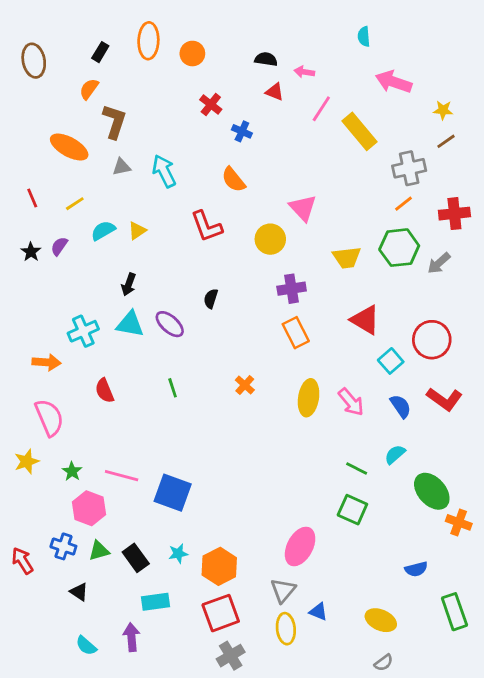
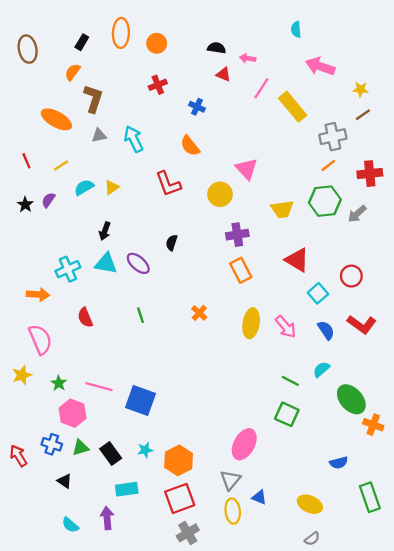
red cross: (211, 105) -> (158, 85), moved, turned 30
red circle: (432, 340) -> (351, 276), size x0.7

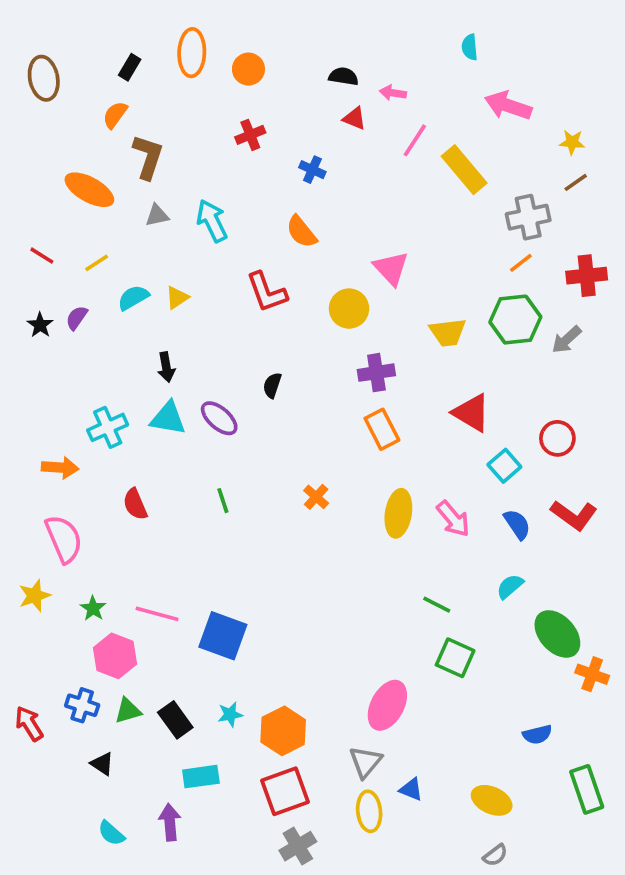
red line: (26, 161) -> (42, 256), turned -35
black arrow: (105, 231) -> (166, 367), turned -30
green line: (290, 381) -> (437, 605), moved

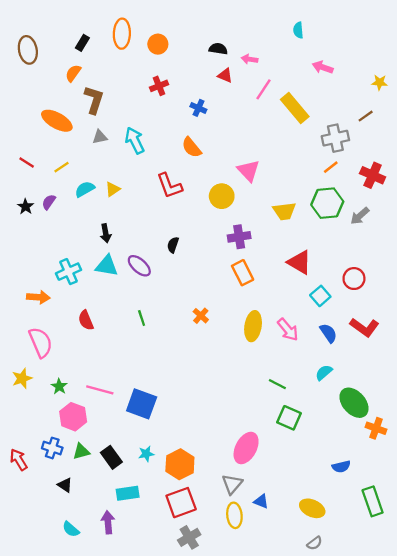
pink arrow: (508, 106) -> (323, 67), size x0.7
yellow star: (572, 142) -> (380, 82), moved
red cross: (587, 276) -> (373, 175), turned 30

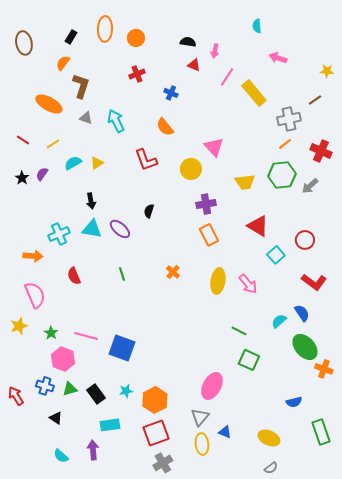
pink arrow: (250, 59) -> (215, 51), turned -88
gray triangle: (100, 137) -> (86, 118), turned 32
blue semicircle: (328, 333) -> (302, 313), moved

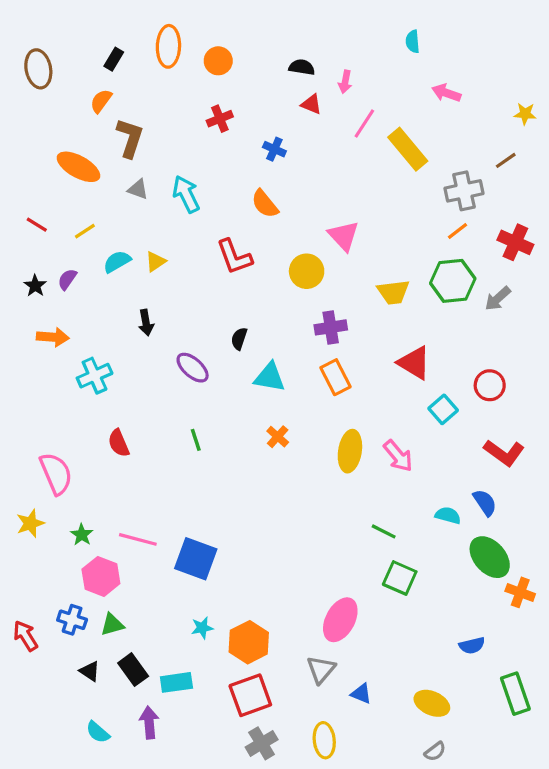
cyan triangle: (92, 229) -> (270, 377), moved
orange arrow: (33, 256) -> (53, 337), moved
cyan semicircle: (279, 321) -> (448, 515), turned 56
black rectangle: (96, 394) -> (133, 670), moved
yellow ellipse: (202, 444) -> (324, 740), moved

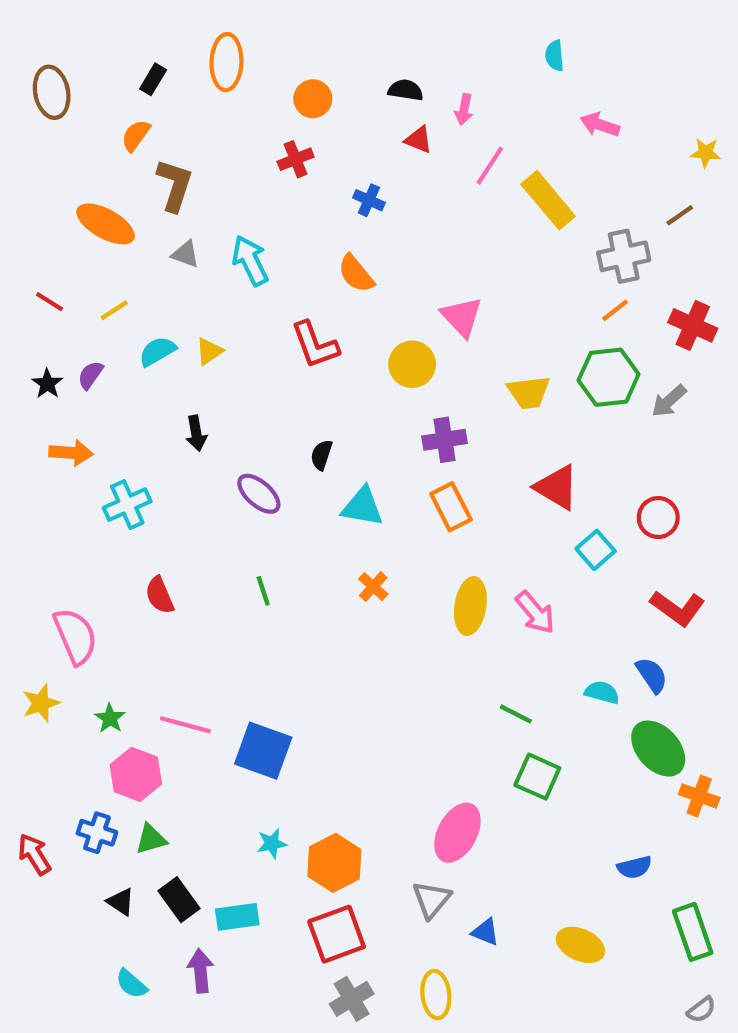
orange circle: (218, 61) -> (313, 99), moved
gray semicircle: (435, 751) -> (701, 1010), moved

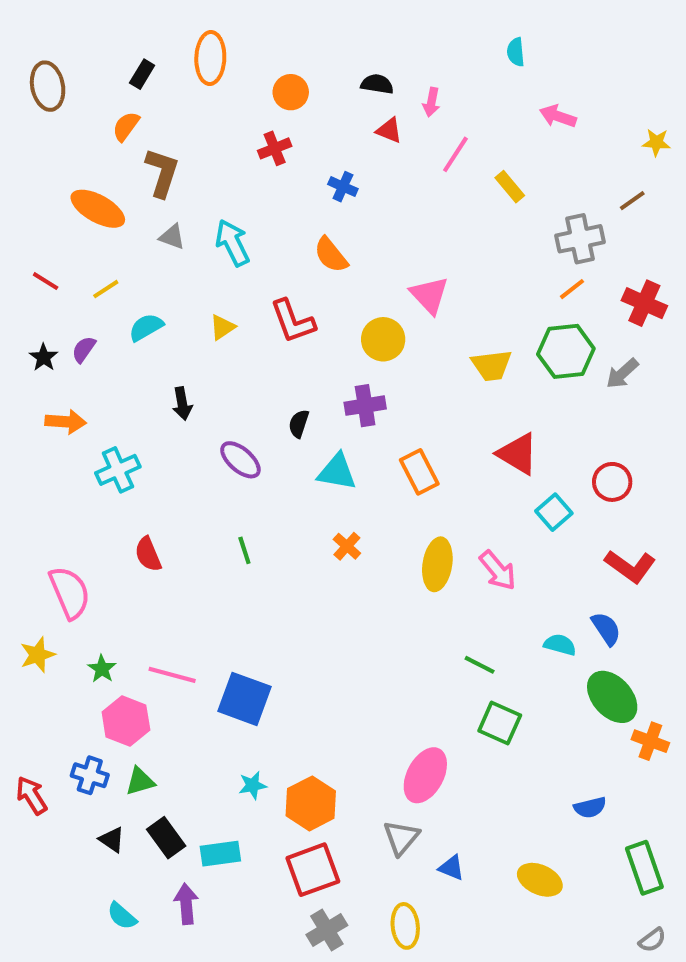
yellow rectangle: (548, 200) -> (510, 187), size x0.6
yellow triangle: (209, 351) -> (222, 327), moved
purple cross: (444, 440) -> (365, 406), moved

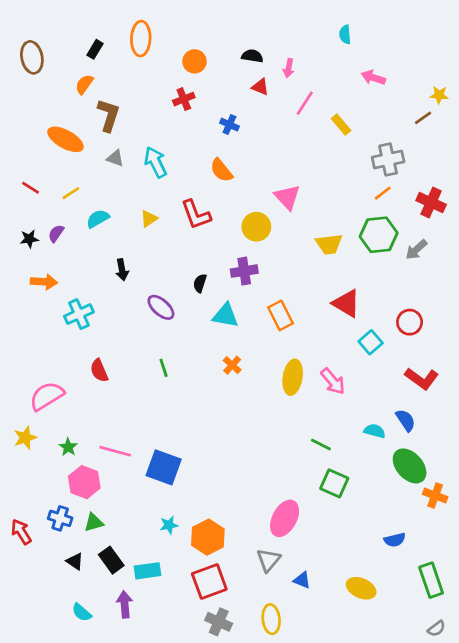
brown line: (632, 201) -> (423, 118), moved
black star: (44, 357) -> (29, 239), turned 30
pink semicircle: (70, 592) -> (47, 396), turned -99
gray cross: (327, 930) -> (219, 622), turned -35

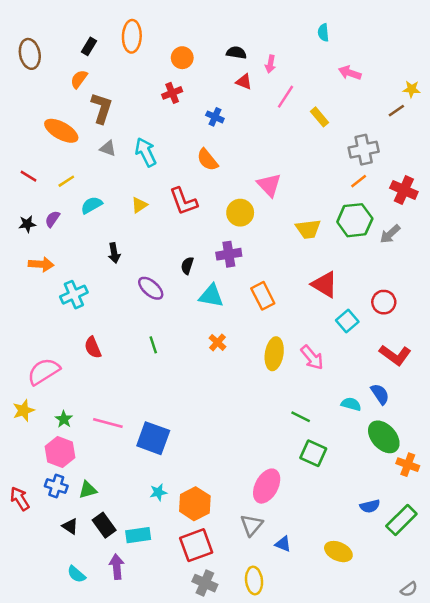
pink hexagon: (84, 482) -> (60, 452), moved
green rectangle: (431, 580) -> (401, 520), moved, turned 64

